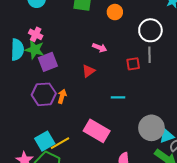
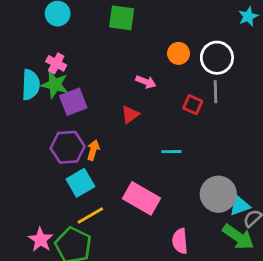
orange circle: (115, 12) -> (179, 53), moved
red square: (133, 64) -> (193, 105), turned 32
cyan square: (45, 141) -> (80, 183), moved

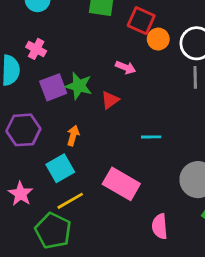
green star: (55, 85) -> (79, 86), moved
red square: (193, 105) -> (141, 21), moved, size x1.4
purple hexagon: (68, 147) -> (23, 130), moved
pink star: (41, 240) -> (21, 194), moved

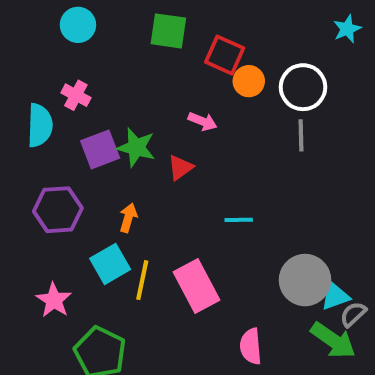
pink rectangle: (121, 184) -> (197, 286), turned 32
yellow line: (70, 201) -> (142, 280), moved, turned -48

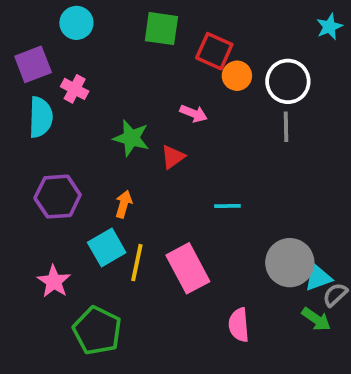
purple square: (100, 149) -> (33, 64), moved
green arrow: (333, 340) -> (316, 319), size x0.7

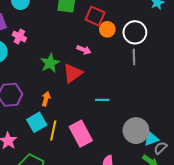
green star: (131, 138) -> (50, 63), turned 30
red triangle: (173, 157) -> (73, 73), size x1.5

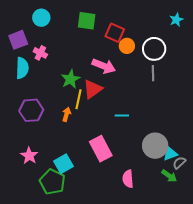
pink arrow: (84, 50) -> (104, 66), size x1.6
cyan square: (37, 122) -> (63, 164), moved
yellow line: (53, 131) -> (79, 99), moved

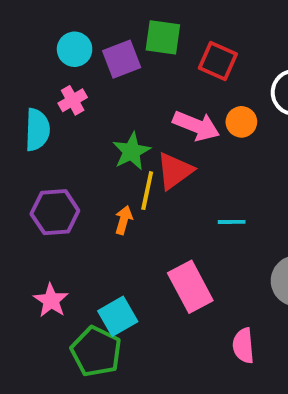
cyan circle: (41, 18) -> (75, 49), moved
purple square: (18, 40) -> (122, 59), moved
orange circle: (127, 46) -> (241, 122), moved
pink cross: (40, 53) -> (73, 100), turned 32

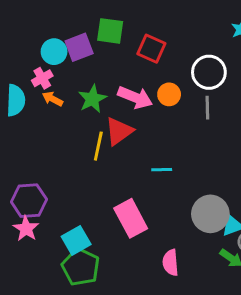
cyan circle: (75, 49) -> (54, 52), moved
green star: (131, 151) -> (92, 99), moved
purple hexagon: (55, 212) -> (29, 201), moved
orange arrow: (124, 220) -> (53, 99), moved, turned -78
green pentagon: (96, 352) -> (81, 267), moved

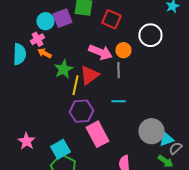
green star: (92, 99) -> (63, 69), moved
gray line: (207, 108) -> (118, 70), moved
purple hexagon: (29, 201) -> (81, 111), moved

